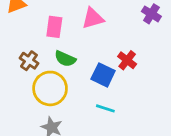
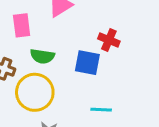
cyan line: (105, 108) -> (101, 110), moved

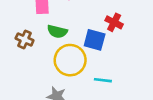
yellow circle: (35, 92) -> (70, 60), moved

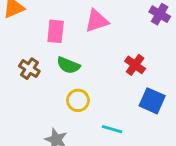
blue square: (95, 40) -> (152, 101), moved
yellow circle: (70, 60) -> (78, 100), size x0.6

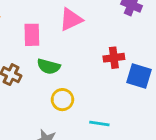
red cross: (135, 65) -> (114, 58), turned -36
blue square: (152, 101) -> (139, 76), moved

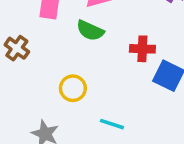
green semicircle: (49, 66) -> (90, 31), moved

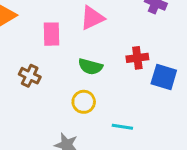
green semicircle: (90, 31) -> (90, 67), moved

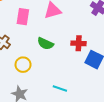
yellow circle: (84, 102) -> (23, 65), moved

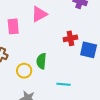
green semicircle: (45, 44) -> (41, 61), moved, turned 84

